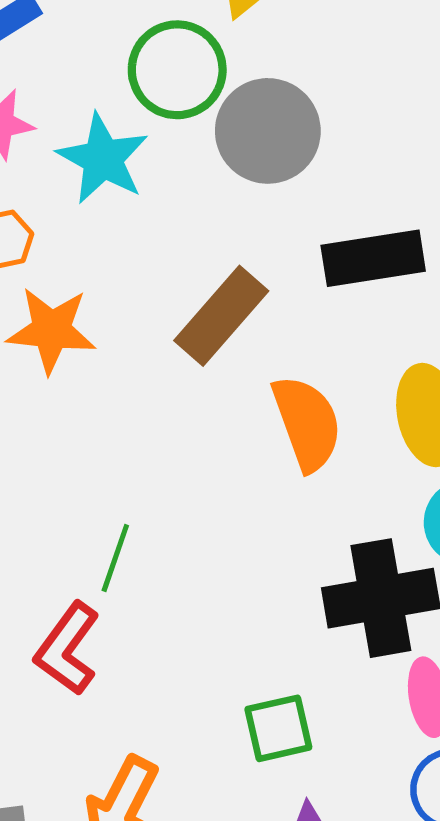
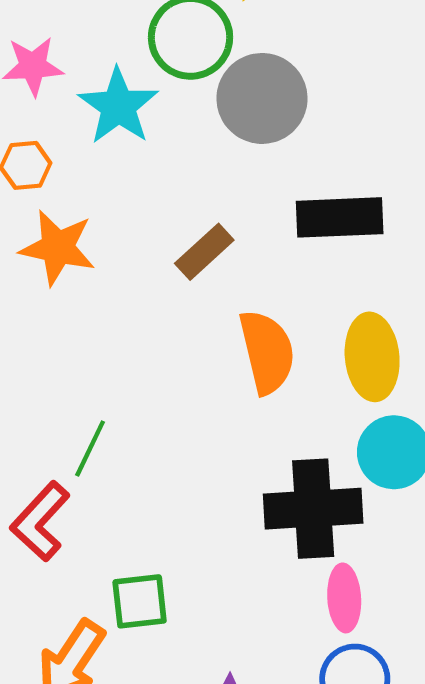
brown rectangle: (221, 316) -> (204, 252), size x0.7
green square: (278, 728) -> (140, 601), moved

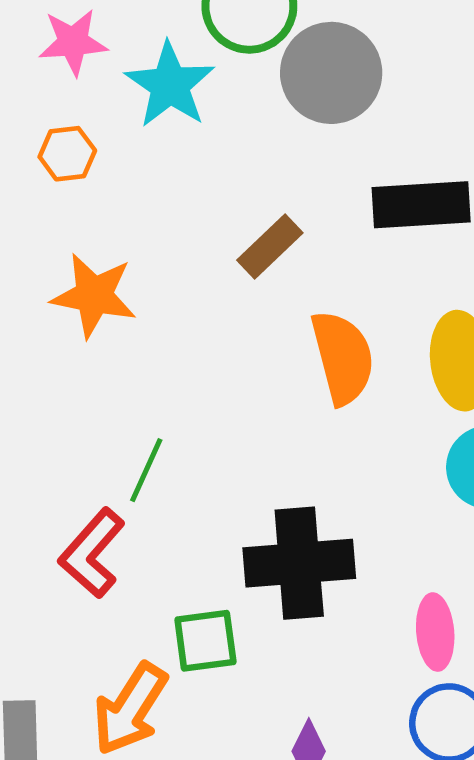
orange star: (58, 248) -> (94, 296), moved
black cross: (313, 509) -> (299, 563), moved

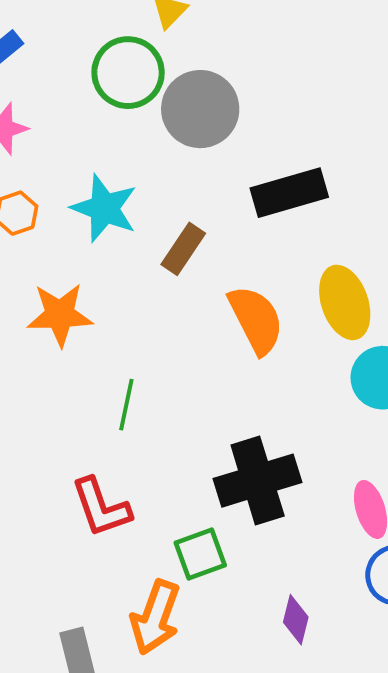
cyan star: (170, 85) -> (104, 208), moved
green line: (146, 470) -> (126, 405), moved
red L-shape: (92, 553) -> (101, 507), turned -48

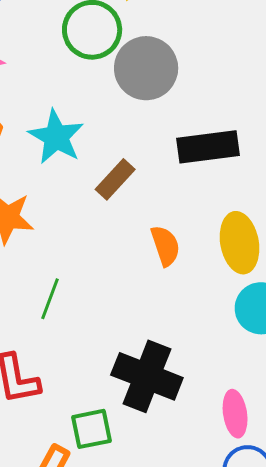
orange semicircle: (256, 320) -> (165, 246), size x0.7
black cross: (258, 481) -> (147, 376), turned 30

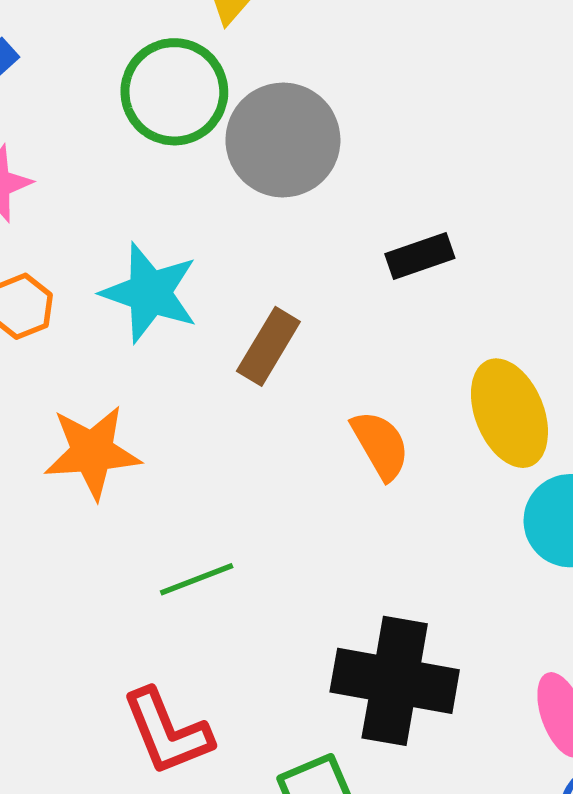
black rectangle: (208, 147) -> (420, 256), size x0.6
green line: (50, 299) -> (197, 579), turned 60

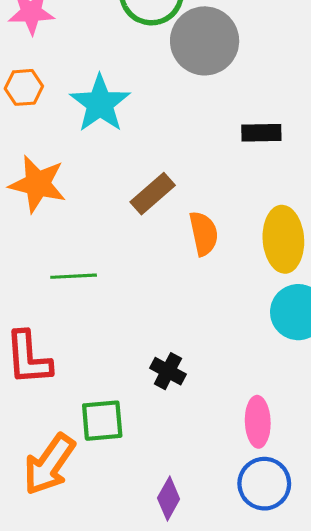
brown rectangle: (268, 346) -> (153, 194), moved
black cross: (395, 681) -> (168, 371), size x0.5

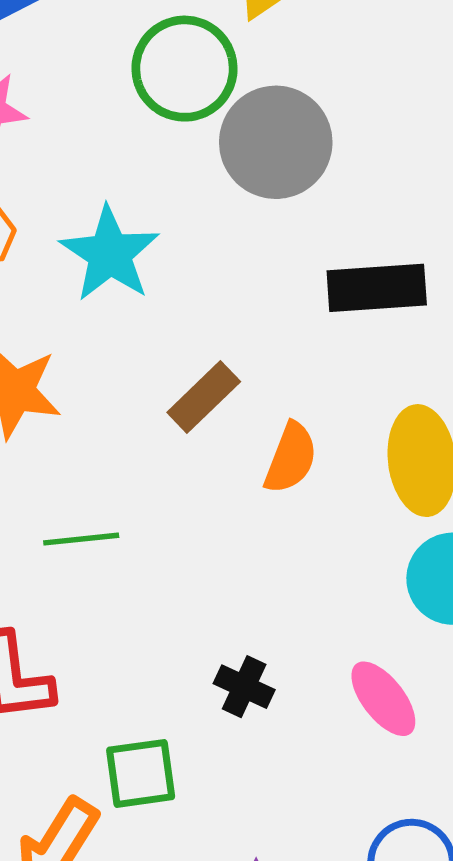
black rectangle: (261, 133) -> (377, 288), size x1.5
orange semicircle: (204, 233) -> (291, 458), turned 36
pink ellipse: (258, 422) -> (383, 699), moved, turned -33

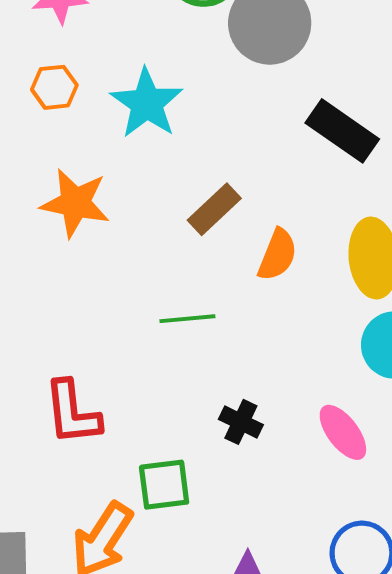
black rectangle: (377, 288) -> (342, 131), turned 38
green line: (81, 539) -> (187, 319), moved

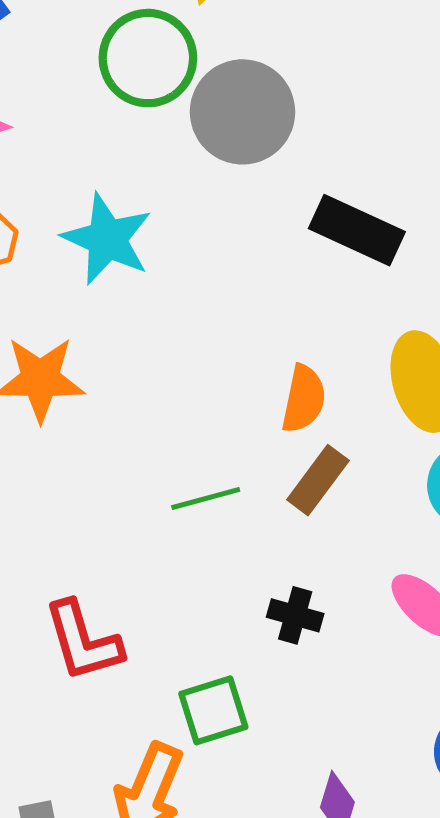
brown rectangle: (214, 209) -> (318, 480), moved

